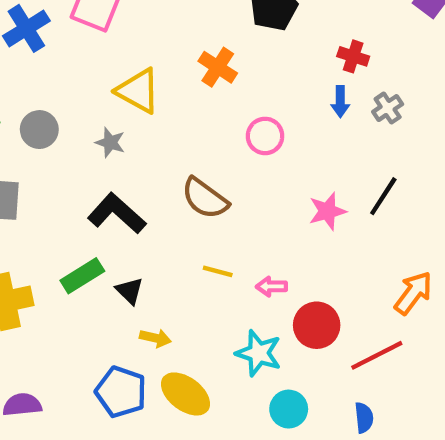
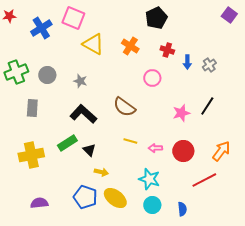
red cross: (353, 56) -> (167, 50), moved
yellow triangle: (138, 91) -> (93, 44), moved
red circle: (317, 325) -> (183, 151), moved
cyan circle: (289, 409) -> (152, 205), moved
blue semicircle: (364, 418) -> (182, 209), moved

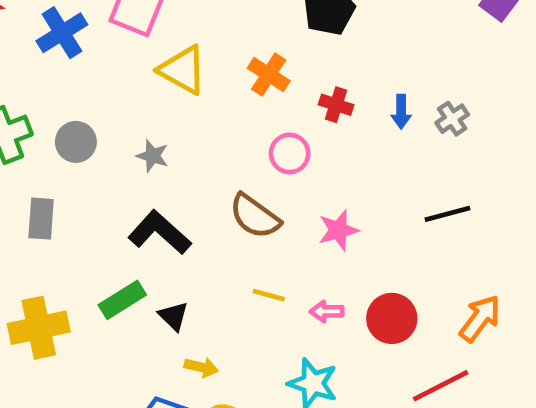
red cross: (167, 50) -> (336, 105), moved
pink circle: (152, 78) -> (290, 154), moved
black line: (207, 106) -> (448, 214), turned 42
pink star: (181, 113) -> (338, 230), moved

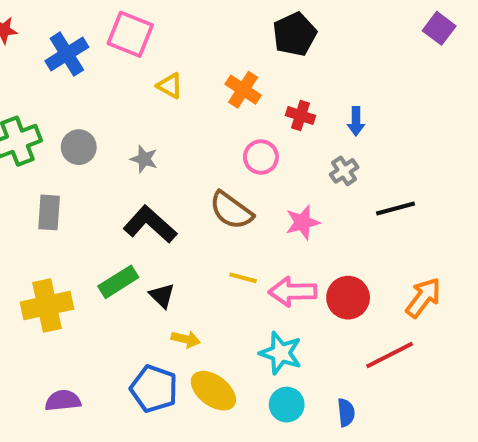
yellow triangle: (183, 70) -> (170, 86), size x0.6
gray cross: (452, 119) -> (344, 171), moved
pink arrow: (327, 311) -> (293, 292), size x1.6

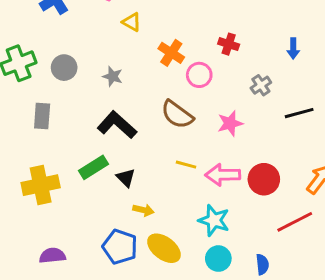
orange cross: (243, 90) -> (171, 53), moved
blue arrow: (356, 121) -> (293, 48), moved

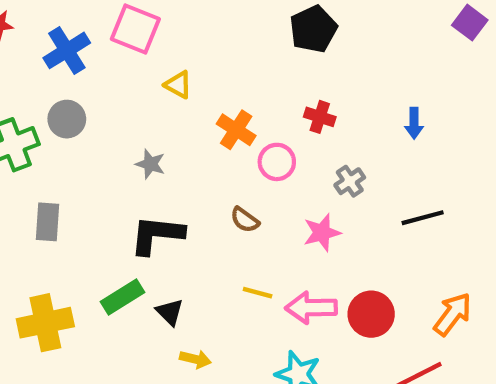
gray circle: (64, 68) -> (67, 119), moved
gray cross: (261, 85) -> (350, 181), moved
brown semicircle: (177, 115) -> (245, 220), size x0.6
black L-shape: (117, 125) -> (157, 235), turned -36

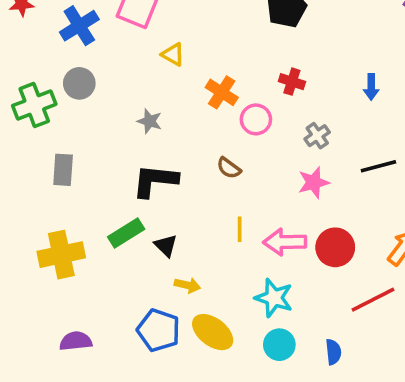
pink star: (322, 233) -> (314, 182), moved
yellow line: (258, 293) -> (240, 229), turned 75

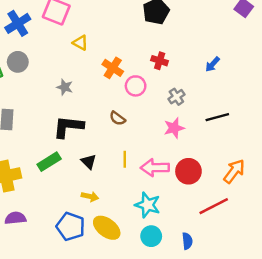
blue arrow: (371, 87) -> (212, 64), turned 42
black triangle: (166, 246) -> (89, 162), moved
purple semicircle: (76, 341) -> (15, 218), moved

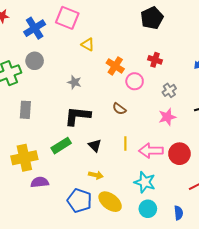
purple semicircle: (15, 218) -> (40, 182), moved

